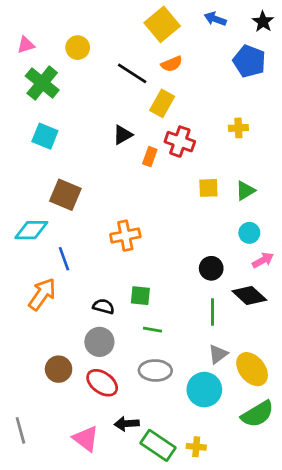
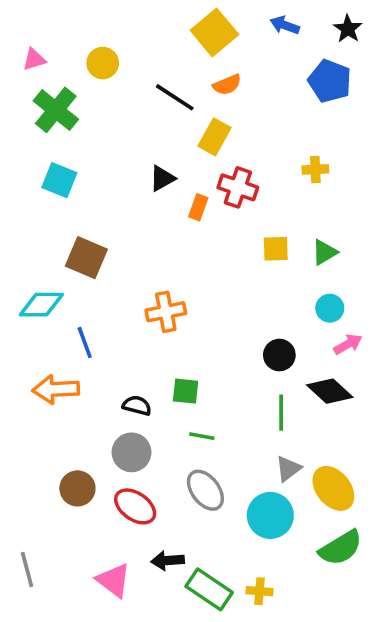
orange arrow: (42, 294) -> (56, 389), turned -128
gray ellipse: (155, 370) -> (205, 490), turned 52

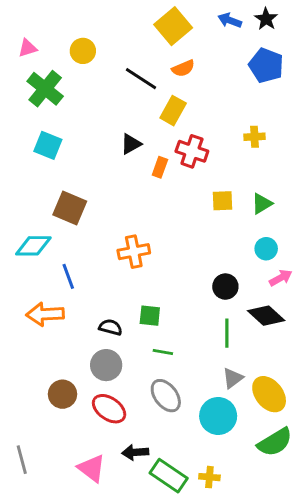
black star: (348, 29) -> (266, 19), moved

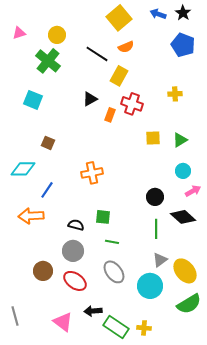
green cross: (45, 89) -> (48, 61), moved
brown square: (70, 208) -> (48, 143), size x0.6
blue line: (68, 276) -> (47, 190), turned 54

